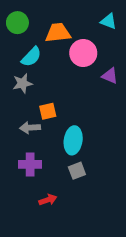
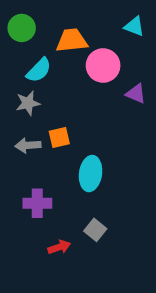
gray arrow: (30, 128) -> (28, 145), moved
gray square: (77, 171) -> (95, 230), moved, turned -30

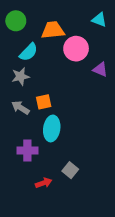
gray arrow: (28, 145) -> (20, 108), turned 36
cyan ellipse: (91, 174) -> (52, 128), moved

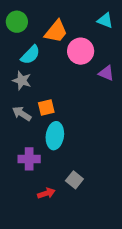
orange trapezoid: (53, 30) -> (56, 31), turned 135
gray star: (20, 76) -> (22, 81), turned 30

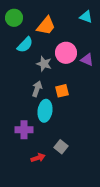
pink circle: (81, 51) -> (66, 53), moved
gray star: (22, 81) -> (44, 64), moved
orange square: (46, 107) -> (62, 91), moved
gray arrow: (22, 114) -> (37, 89), moved, turned 77

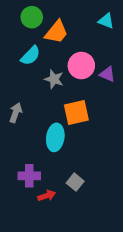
green circle: (14, 18) -> (32, 17), moved
gray arrow: (37, 89) -> (16, 113), moved
orange square: (62, 91) -> (76, 113), size x1.5
purple cross: (24, 130) -> (29, 176), moved

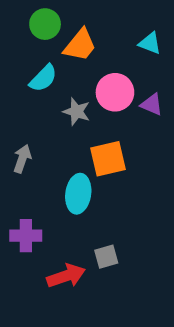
cyan triangle: (106, 21) -> (150, 43), moved
purple cross: (29, 176) -> (26, 236), moved
gray square: (75, 182) -> (106, 257), turned 35
red arrow: (47, 196) -> (66, 276), size x1.5

